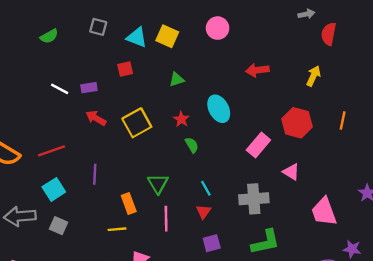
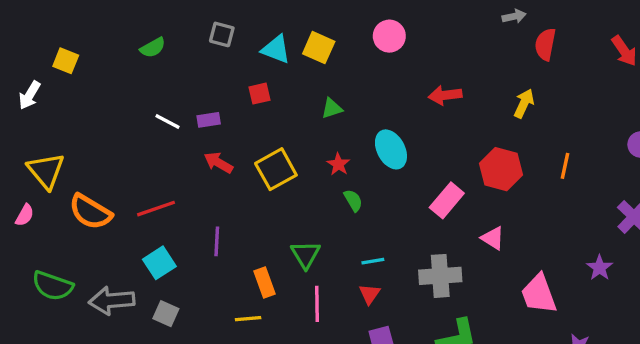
cyan line: (206, 188) -> (373, 261), turned -70

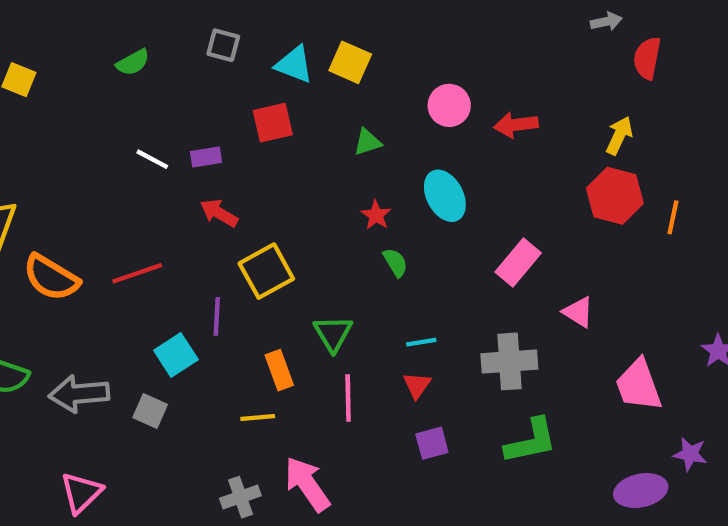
pink circle: (389, 36) -> (449, 105), moved
red square: (260, 94) -> (273, 123), size x1.4
yellow square: (276, 169) -> (266, 271), moved
red hexagon: (501, 169) -> (615, 196), moved
cyan square: (159, 263) -> (176, 355), moved

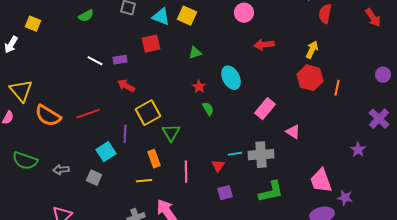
pink circle: (449, 105) -> (244, 13), moved
green triangle: (333, 333) -> (171, 133), moved
cyan line: (421, 342) -> (235, 154), moved
pink trapezoid: (639, 385) -> (321, 181), moved
gray arrow: (79, 394) -> (61, 170), size x0.6

